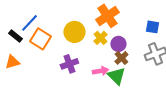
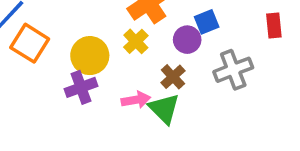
blue square: (152, 27) -> (207, 22), moved, turned -32
yellow circle: (74, 32) -> (90, 56), moved
purple circle: (118, 44) -> (187, 40), moved

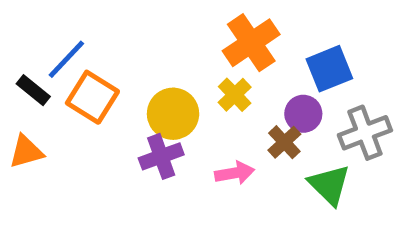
blue square: (207, 22) -> (329, 69), size x1.4
purple circle: (187, 40) -> (303, 114), moved
green triangle: (164, 109) -> (329, 185), moved

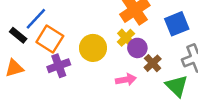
purple circle: (303, 114) -> (137, 48), moved
purple cross: (161, 156) -> (59, 66), moved

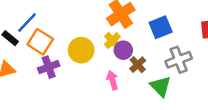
pink arrow: (126, 80) -> (112, 80), turned -96

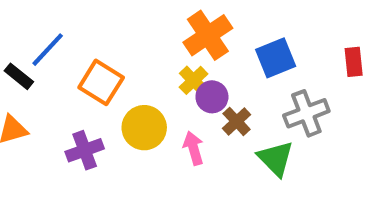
orange square: (40, 42) -> (101, 82), moved
yellow circle: (81, 50) -> (144, 128), moved
purple cross: (49, 67) -> (85, 150), moved

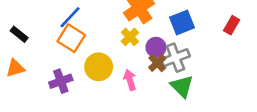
blue line: (48, 50) -> (70, 17), moved
red rectangle: (354, 62) -> (232, 25), turned 36
purple circle: (212, 97) -> (156, 47), moved
gray cross: (306, 113) -> (175, 58), moved

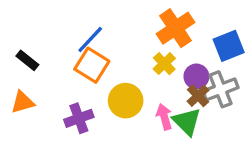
green triangle: (182, 86) -> (187, 122), moved

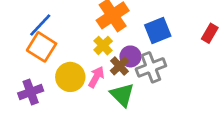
brown cross: (198, 96) -> (119, 66), moved
pink arrow: (164, 117) -> (96, 77), moved, turned 45

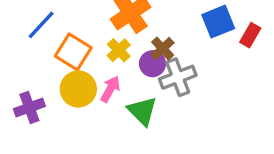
blue square: (158, 30) -> (218, 22), moved
orange square: (42, 47) -> (73, 52), moved
brown cross: (119, 66) -> (163, 49), moved

